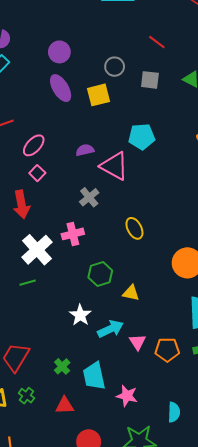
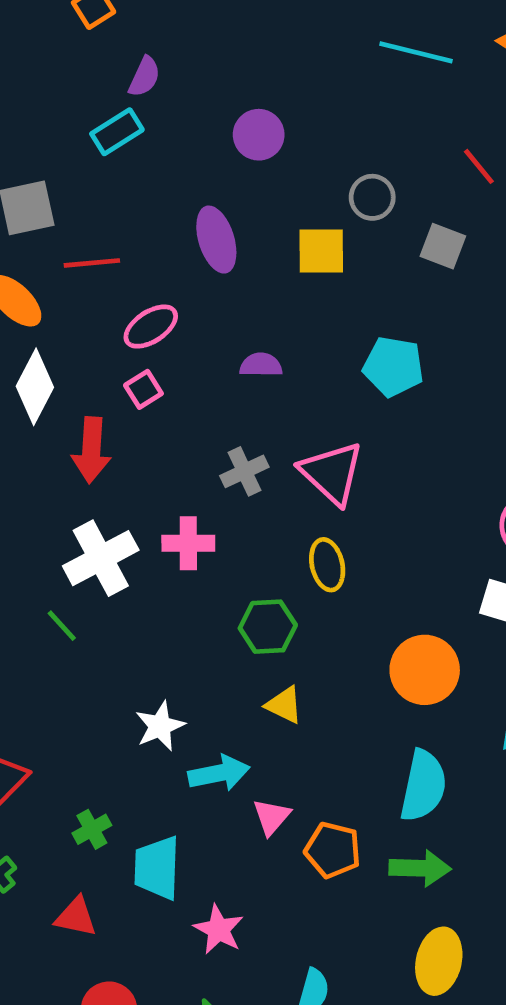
purple ellipse: (61, 88) -> (216, 240), moved
pink triangle: (114, 166) -> (332, 473), moved
green hexagon: (100, 274) -> (268, 627), moved
green line: (28, 283) -> (62, 626), turned 49

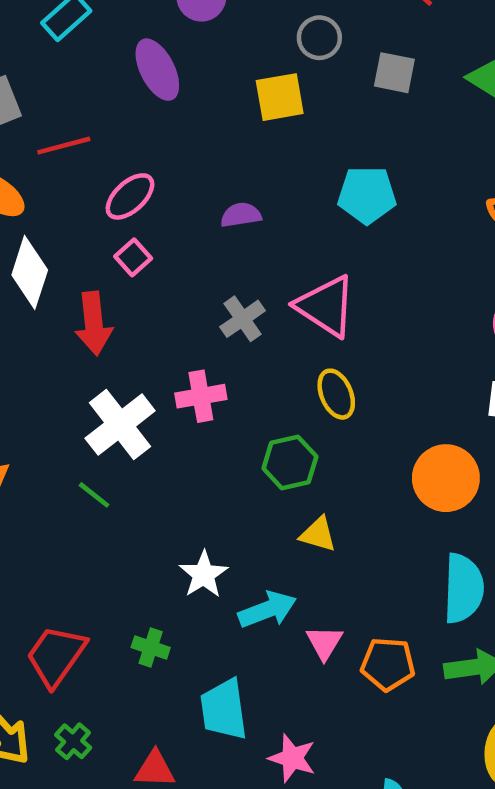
purple ellipse: (216, 240) -> (157, 70), moved
green cross: (92, 829) -> (151, 647), moved, turned -33

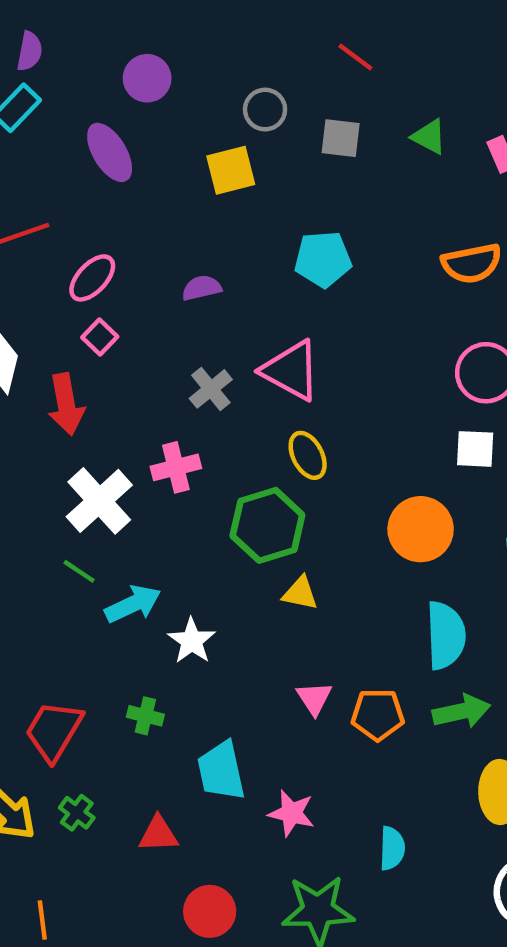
green hexagon: (290, 462) -> (267, 525), size x1.4
cyan arrow: (267, 610) -> (133, 604), moved

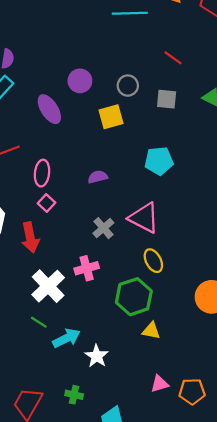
purple circle: (147, 78) -> (80, 81), moved
pink ellipse: (92, 278) -> (42, 173), turned -35
pink triangle: (314, 698) -> (160, 384), turned 48

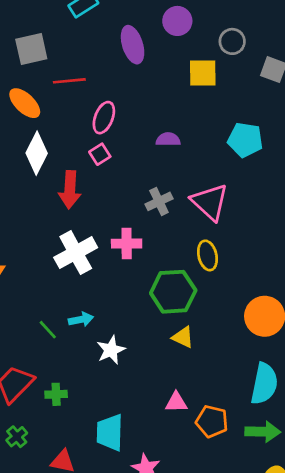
green line: (39, 322) -> (48, 330), moved
cyan arrow: (66, 338) -> (81, 319), size x0.7
green cross: (74, 395) -> (56, 394), moved, turned -30

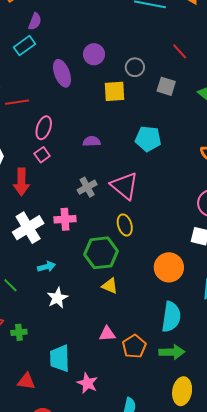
cyan arrow: (81, 319) -> (46, 267), moved
orange pentagon: (212, 421) -> (134, 346), turned 30

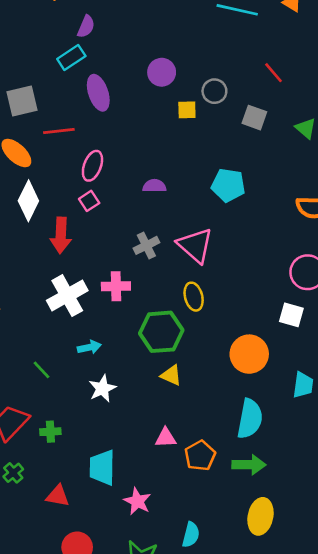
purple ellipse: (62, 73) -> (98, 93), moved
yellow square: (115, 91) -> (187, 110), moved, size x0.7

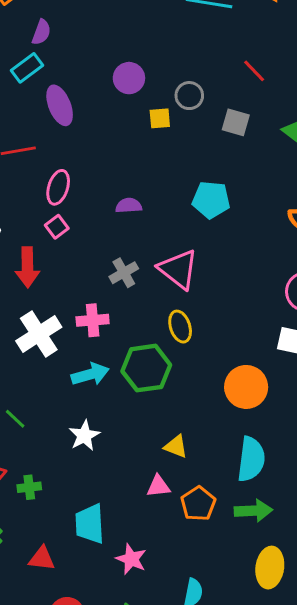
cyan arrow: (89, 347) -> (90, 374), moved, size x1.4
yellow triangle: (171, 375) -> (176, 446), moved

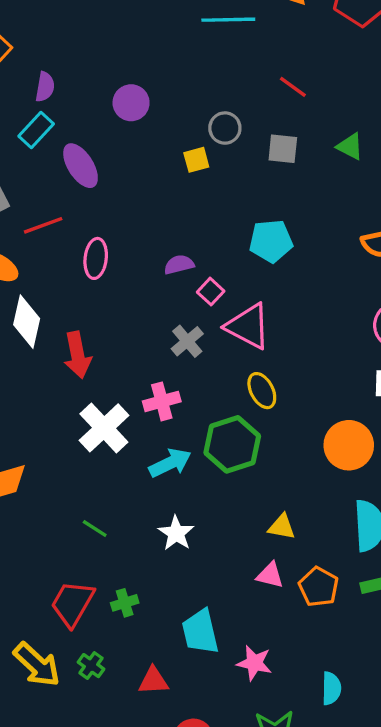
purple circle: (129, 78) -> (131, 103), moved
pink square: (57, 227) -> (211, 292), moved
pink triangle: (158, 486) -> (270, 575), turned 30

